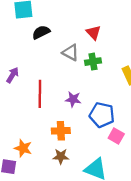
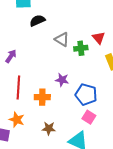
red triangle: (93, 33) -> (99, 38), moved
red line: (40, 94) -> (18, 88), moved
orange cross: (61, 131) -> (42, 97), moved
pink square: (116, 136) -> (89, 117), moved

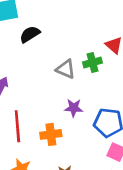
gray triangle: (62, 39) -> (66, 69), moved

